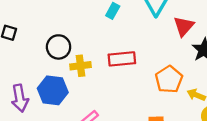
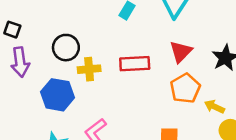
red triangle: (184, 26) -> (181, 52), moved
purple arrow: (20, 98) -> (20, 62), moved

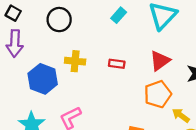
black circle: (66, 48) -> (59, 20), moved
red rectangle: (135, 64) -> (117, 64), size x0.6

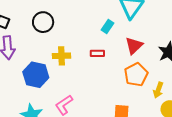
cyan rectangle: (119, 15) -> (108, 26), moved
yellow arrow: (181, 115) -> (158, 90), turned -98

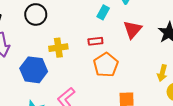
orange pentagon: (136, 75) -> (106, 65), moved

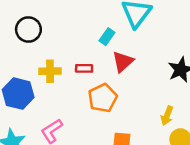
red triangle: (133, 30) -> (123, 62), moved
red rectangle: (95, 41) -> (84, 68), moved

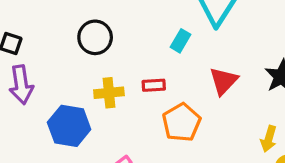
black circle: (28, 29) -> (95, 37), moved
red triangle: (123, 62) -> (223, 81), moved

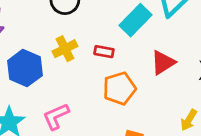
cyan rectangle: (181, 41) -> (135, 20), size x1.6
yellow cross: (109, 93) -> (65, 49), turned -35

